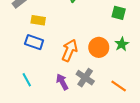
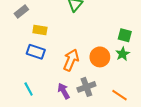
green square: (119, 13) -> (125, 35), moved
gray cross: (85, 78) -> (86, 87), turned 36

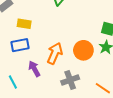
blue rectangle: (36, 52) -> (20, 45), turned -30
purple arrow: (64, 91) -> (34, 69), moved

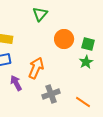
orange circle: (83, 50) -> (64, 39), moved

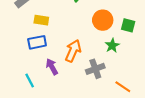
green star: (86, 62) -> (112, 46), moved
gray cross: (51, 94) -> (95, 69), moved

